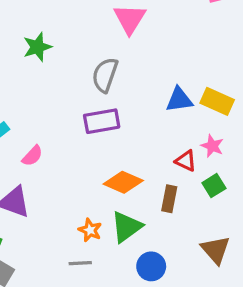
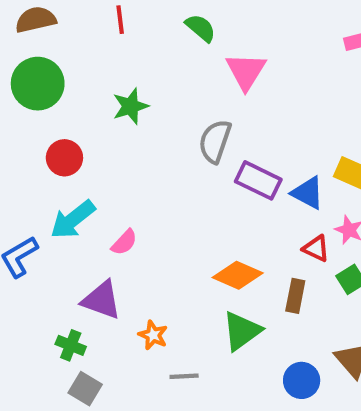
blue triangle: (179, 100) -> (308, 193), moved, turned 36
purple rectangle: (102, 121) -> (258, 180), moved, turned 36
orange star: (90, 230) -> (153, 335), moved
blue circle: (151, 266) -> (302, 380), moved

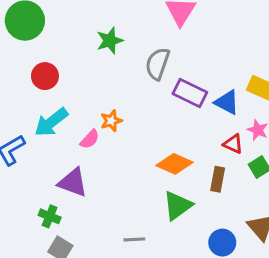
green star: (130, 106) -> (110, 41), moved
orange star: (153, 335) -> (111, 121), moved, turned 30

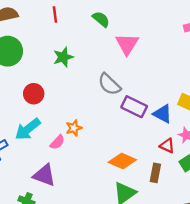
green star: (110, 41) -> (63, 57), moved
gray semicircle: (158, 64) -> (109, 84), turned -65
red circle: (45, 76) -> (34, 94), moved

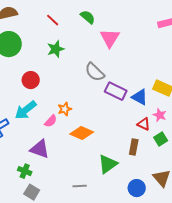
red line: (55, 15) -> (53, 20), moved, turned -40
orange diamond: (122, 161) -> (82, 133), moved

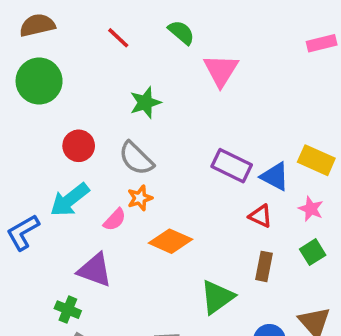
green star: (56, 49) -> (145, 103), moved
gray semicircle: (95, 72) -> (136, 158), moved
red triangle: (144, 124) -> (260, 216), moved

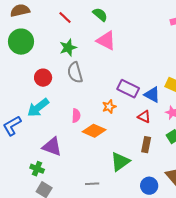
pink triangle: (221, 70) -> (106, 41), moved, turned -35
green star: (145, 103) -> (68, 48), moved
gray semicircle: (136, 158) -> (75, 73), moved, turned 30
orange star: (140, 198) -> (109, 107), moved
pink semicircle: (115, 220) -> (76, 116), moved, turned -40

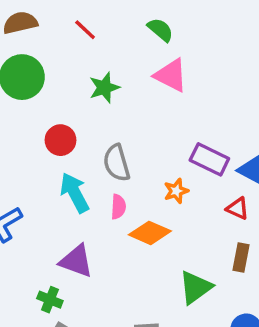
red line: (65, 18) -> (85, 30), moved
gray semicircle: (75, 73) -> (117, 163), moved
cyan arrow: (38, 108) -> (75, 193), moved, turned 100

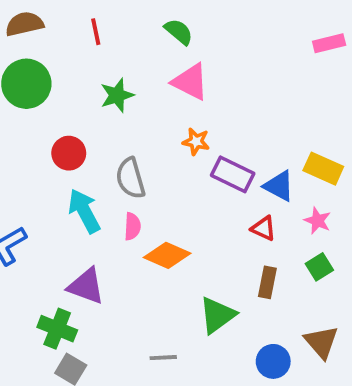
red line: (85, 30) -> (96, 32), turned 35
orange star: (176, 191) -> (196, 142), moved, turned 30
green cross: (50, 300) -> (57, 329), size x1.4

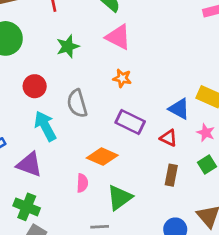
purple rectangle: (233, 174) -> (130, 122), moved
pink semicircle: (132, 226) -> (82, 183), moved
purple triangle: (86, 286) -> (29, 164), moved
green triangle: (217, 315) -> (120, 198), moved

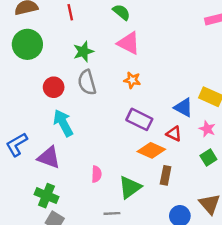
gray semicircle: (77, 103) -> (87, 82), moved
orange diamond: (102, 157) -> (151, 150), moved
brown rectangle: (171, 175) -> (166, 175), moved

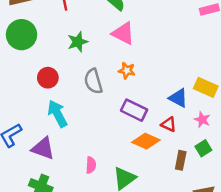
gray semicircle: (87, 82) -> (93, 81), moved
brown rectangle: (166, 175) -> (181, 160), moved

